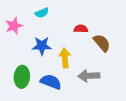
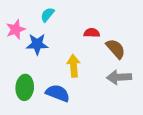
cyan semicircle: (42, 13) -> (47, 15), turned 152
blue star: (42, 46) -> (37, 44), moved
gray arrow: (89, 76) -> (119, 77), moved

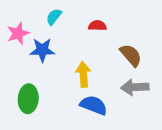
red semicircle: (92, 33) -> (97, 26), moved
blue semicircle: (58, 93) -> (94, 105), moved

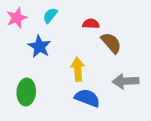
pink star: (18, 33) -> (17, 18), moved
blue star: (42, 50) -> (39, 47), turned 30
brown semicircle: (131, 55) -> (111, 43), moved

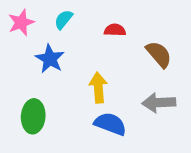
brown semicircle: (111, 43) -> (159, 54), moved

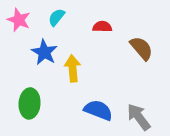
pink star: (21, 22) -> (19, 20), turned -30
yellow arrow: (98, 88) -> (73, 68), moved
gray arrow: (159, 103) -> (139, 117), moved, turned 56

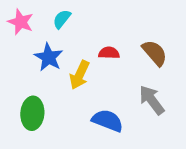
red semicircle: (102, 27) -> (109, 53), moved
yellow arrow: (73, 68) -> (80, 75), turned -150
gray arrow: (139, 117) -> (152, 100), moved

